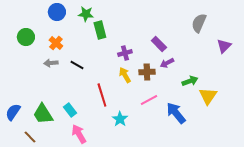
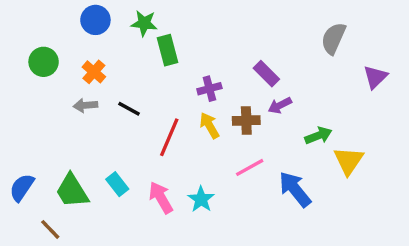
red line: (102, 95) -> (169, 137), moved, turned 40
pink arrow: (79, 134) -> (161, 198), moved

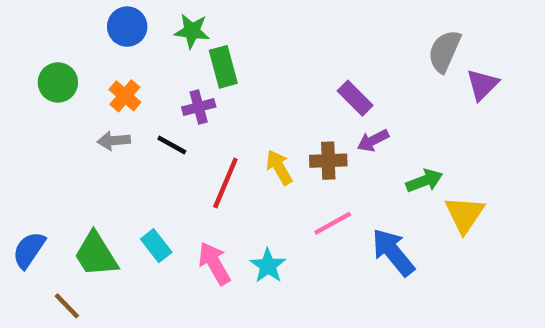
purple triangle: (375, 77) -> (482, 85), moved
purple cross: (209, 89) -> (199, 107), moved

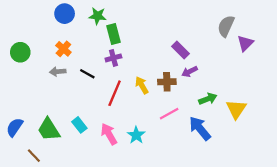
green circle: (58, 82) -> (20, 52), moved
purple cross: (199, 107) -> (113, 58), moved
green arrow: (424, 181) -> (208, 99), moved

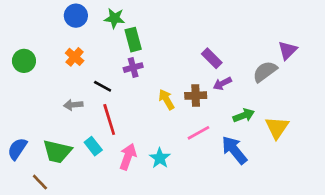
gray semicircle: (226, 26) -> (265, 72), moved, turned 30
gray arrow: (58, 72) -> (73, 105), moved
red line: (115, 93) -> (109, 119), moved, turned -40
green trapezoid: (49, 130) -> (57, 151), turned -45
pink arrow: (109, 134) -> (128, 157), turned 50

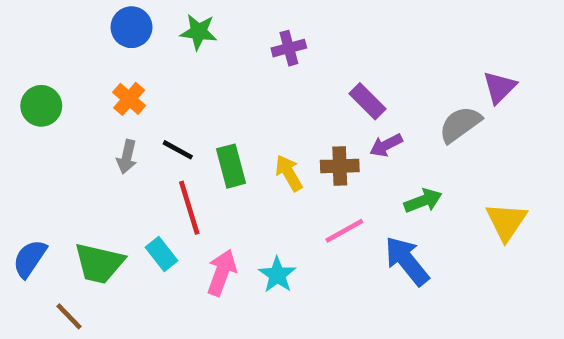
green rectangle: (133, 40) -> (231, 166), moved
purple cross: (133, 68) -> (289, 48), moved
gray arrow: (73, 105) -> (127, 157), moved, turned -72
yellow triangle: (277, 127) -> (506, 222), moved

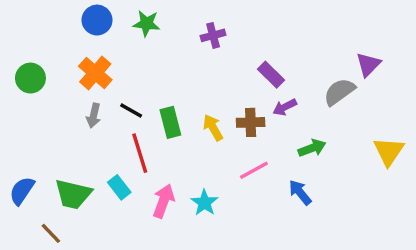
orange cross: (129, 99) -> (95, 73), size x1.4
yellow triangle: (506, 222) -> (389, 151), moved
blue arrow: (407, 261) -> (300, 192), size x0.7

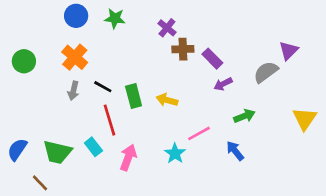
purple cross: (213, 35) -> (167, 28), turned -36
brown cross: (251, 122) -> (183, 49), moved
yellow arrow: (213, 128) -> (167, 100), turned -45
cyan star: (205, 203) -> (175, 153), moved

